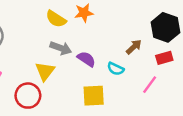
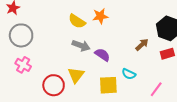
cyan semicircle: (116, 69) -> (129, 74), moved
yellow triangle: (45, 71) -> (76, 75), moved
pink line: (150, 85) -> (156, 89), moved

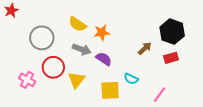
orange star: (100, 16) -> (102, 33), moved
gray circle: (21, 35) -> (42, 38), moved
pink cross: (23, 65) -> (27, 80), moved
red circle: (54, 85) -> (53, 67), moved

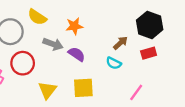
yellow semicircle: (78, 24) -> (37, 17), moved
cyan semicircle: (131, 79) -> (114, 63), moved
yellow triangle: (76, 80) -> (47, 90), moved

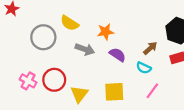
purple semicircle: (77, 54) -> (118, 55), moved
red circle: (23, 63) -> (54, 80), moved
pink line: (136, 92) -> (152, 91), moved

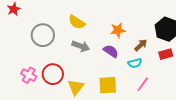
yellow semicircle: (70, 23) -> (77, 22), moved
orange star: (106, 32) -> (118, 30), moved
cyan semicircle: (144, 68) -> (135, 63), turned -40

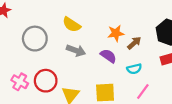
brown arrow: (141, 45) -> (134, 43), moved

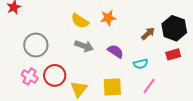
orange star: (116, 33) -> (108, 18), moved
gray circle: (35, 39) -> (36, 45), moved
brown arrow: (134, 43) -> (148, 33), moved

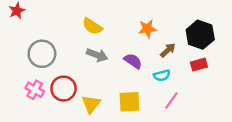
orange star: (108, 18) -> (147, 29), moved
brown arrow: (148, 33) -> (168, 50), moved

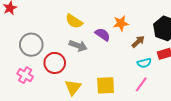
purple semicircle: (133, 61) -> (103, 34), moved
cyan semicircle: (162, 75) -> (144, 63), moved
red circle: (64, 89) -> (55, 63), moved

